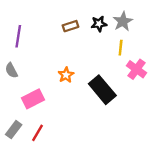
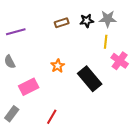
gray star: (123, 21) -> (108, 19), turned 30
purple line: (18, 36) -> (16, 32), turned 66
red line: (38, 133) -> (52, 117), moved

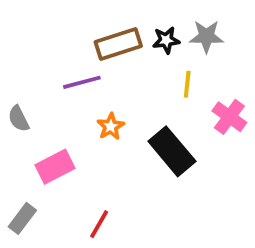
brown rectangle: (62, 23) -> (118, 44), size x1.6
purple line: (16, 32) -> (82, 82), moved
yellow line: (106, 42) -> (187, 84), moved

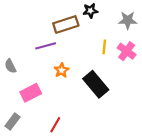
gray star: (206, 36) -> (128, 20), moved
black star: (166, 40) -> (90, 11), moved
pink cross: (229, 117) -> (127, 51), moved

